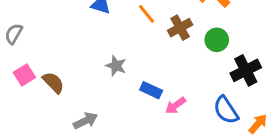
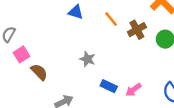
pink square: (24, 75) -> (22, 54), moved
blue rectangle: (151, 90) -> (109, 86), moved

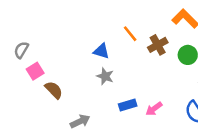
blue triangle: (76, 12) -> (101, 51), moved
blue rectangle: (109, 86) -> (128, 105), turned -42

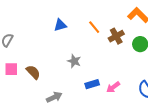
blue triangle: (101, 51) -> (60, 25), moved, turned -32
pink square: (35, 71) -> (11, 69), moved, turned 32

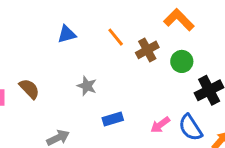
brown semicircle: (33, 72) -> (29, 89), moved
pink arrow: (113, 87) -> (160, 125), moved

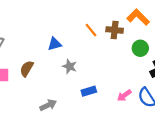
blue triangle: (67, 34) -> (55, 44), moved
brown cross: (147, 50) -> (115, 30), moved, turned 35
brown semicircle: (29, 89) -> (27, 69), turned -105

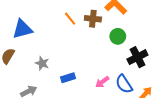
blue triangle: (55, 44) -> (22, 29), moved, size x1.5
gray star: (70, 66) -> (42, 63), moved

